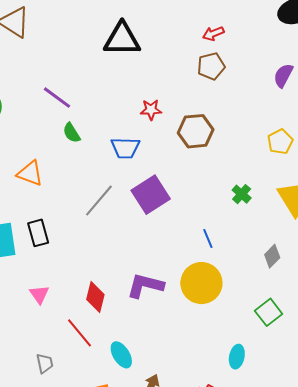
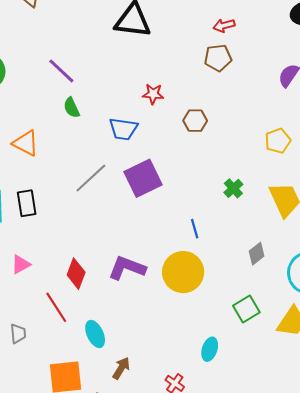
brown hexagon: (196, 131) -> (195, 121), size x0.7
pink triangle: (39, 294) -> (21, 264), turned 30

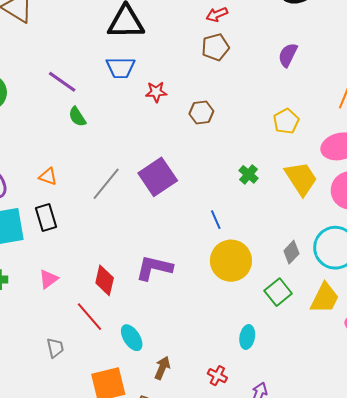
blue trapezoid: (123, 129) -> (121, 68), moved
orange triangle: (26, 143) -> (48, 177), moved, size x0.7
gray diamond: (257, 254) -> (291, 252), moved
yellow circle: (183, 272) -> (231, 261), moved

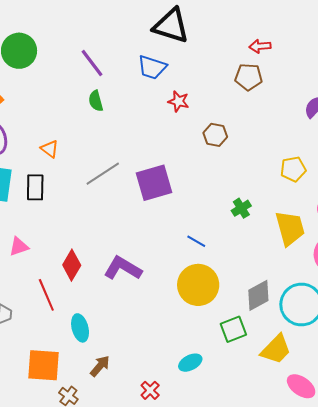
blue line: (216, 220) -> (196, 241), turned -54
gray diamond: (291, 252) -> (258, 295), size x1.4
cyan ellipse: (247, 337) -> (190, 363), turned 35

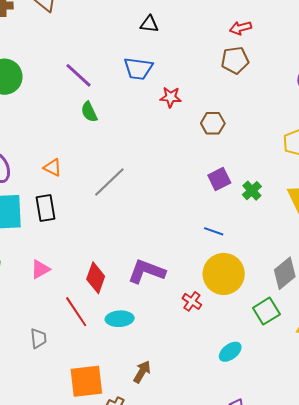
black triangle: (171, 26) -> (149, 24), size x0.5
purple square: (154, 183) -> (219, 179), moved, size x0.6
cyan ellipse: (80, 328) -> (120, 319), moved, turned -68
red cross: (150, 390) -> (192, 301), moved

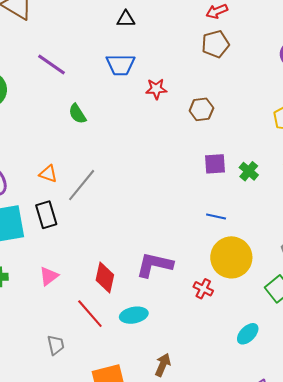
purple line: (78, 75) -> (51, 65), moved
purple square: (219, 179) -> (215, 164), turned 30
gray line: (109, 182) -> (82, 185), moved

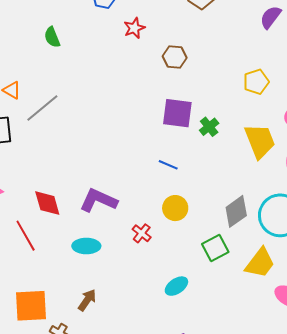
red star: (156, 89) -> (134, 28), turned -30
purple square: (215, 164) -> (177, 113), size x1.4
yellow circle: (231, 257) -> (175, 208), size x0.6
red diamond: (105, 278) -> (47, 203), turned -40
cyan ellipse: (134, 315) -> (86, 246), moved

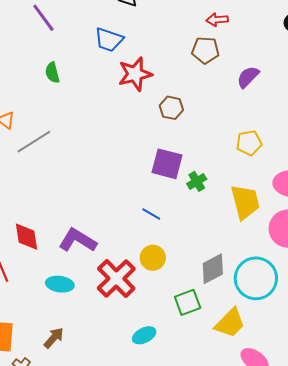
purple semicircle: (271, 17) -> (248, 77), moved
red star: (134, 28) -> (135, 74), size x1.6
red cross: (142, 233) -> (116, 279), size x2.0

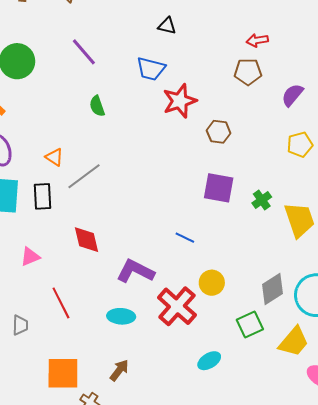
yellow pentagon: (249, 143) -> (300, 145), moved
green cross: (197, 181) -> (262, 200), moved
blue line: (151, 214) -> (185, 238), moved
red diamond: (27, 237) -> (87, 240), moved

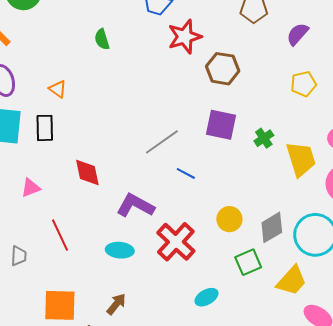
brown hexagon: (219, 132) -> (223, 69), size x1.4
gray line: (84, 176) -> (162, 142), moved
yellow circle: (212, 283) -> (229, 219), moved

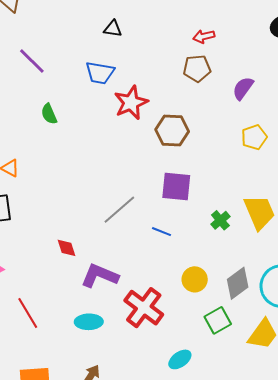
green cross: (264, 138) -> (220, 220), moved
red diamond: (87, 173) -> (67, 248), moved, size x0.7
blue line: (186, 173) -> (161, 232), moved

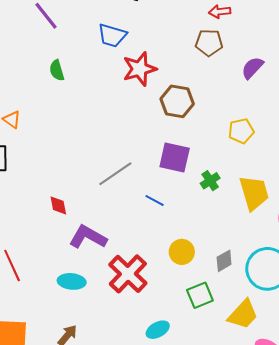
yellow pentagon: (254, 137) -> (241, 131), moved
green cross: (220, 220) -> (210, 181), moved
gray diamond: (238, 283) -> (224, 261), size x0.7

